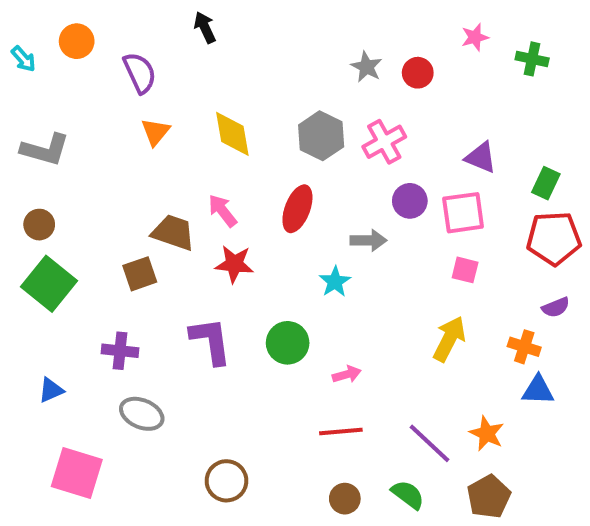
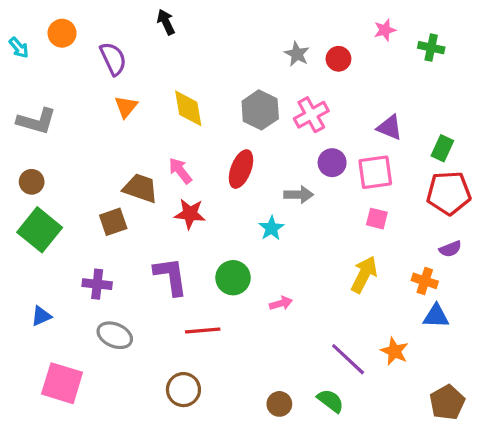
red line: (341, 432) -> (203, 330), moved
brown pentagon: (489, 497) -> (447, 402), moved

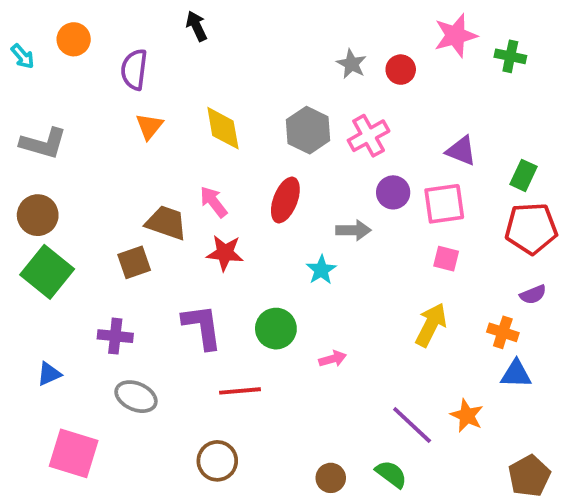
pink star: (385, 30) -> (456, 36), size x1.6
purple semicircle: (113, 59) -> (134, 70), turned -148
brown circle: (32, 182) -> (38, 215), size x1.4

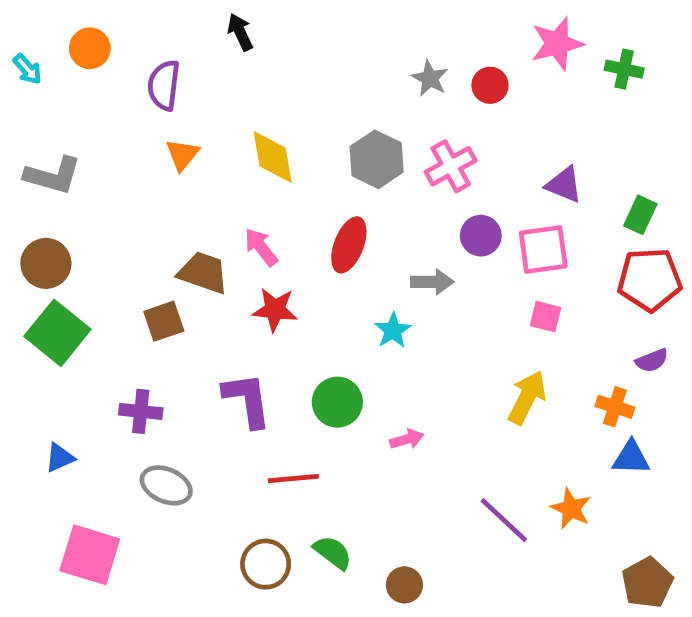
green semicircle: (391, 474) -> (333, 552), moved

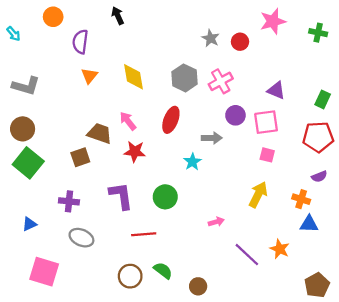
orange circle: (90, 48) -> (53, 17), moved
green cross: (624, 69) -> (318, 33), moved
green rectangle: (640, 215) -> (323, 99), moved
pink arrow: (407, 439) -> (216, 222), moved

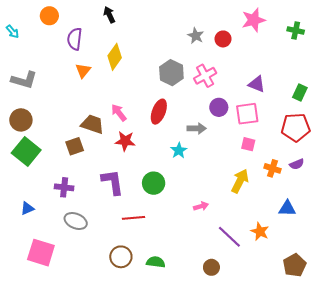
yellow diamond: (134, 77) -> (115, 57), moved, turned 45
orange cross: (301, 199) -> (272, 168), moved
green semicircle: (163, 270) -> (156, 262), moved, turned -30
brown circle: (198, 286) -> (211, 267), moved

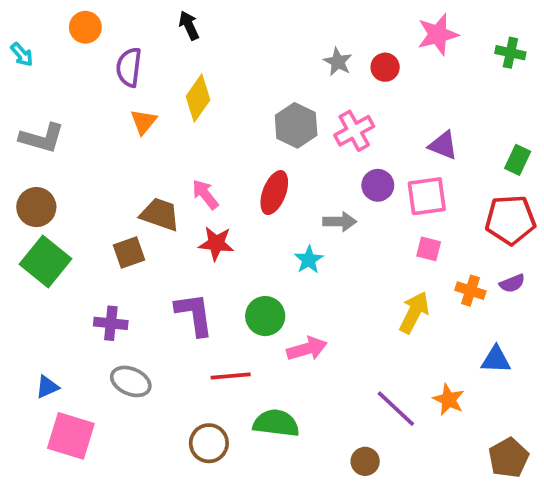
pink arrow: (201, 206) -> (307, 349), moved, size x1.5
blue triangle: (27, 208) -> (47, 387), moved
green semicircle: (156, 262) -> (276, 423), moved, size x1.4

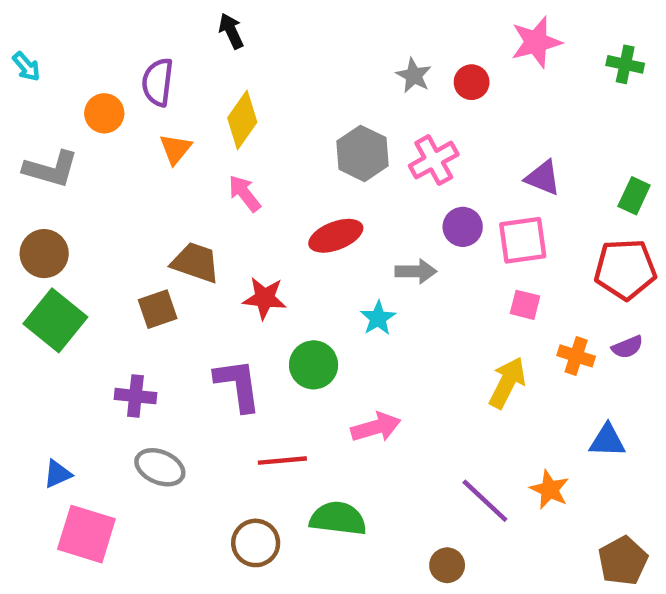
orange circle: (85, 27) -> (104, 113), moved
red ellipse: (274, 193) -> (336, 236), turned 48
pink arrow: (205, 194) -> (245, 193), moved
green circle: (265, 316) -> (314, 365), moved

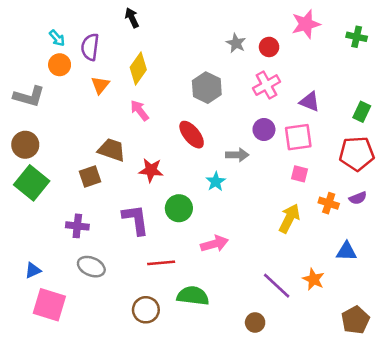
cyan arrow: (26, 67) -> (57, 38), moved
pink cross: (434, 160) -> (266, 85), moved
red ellipse: (336, 236) -> (192, 135), turned 72

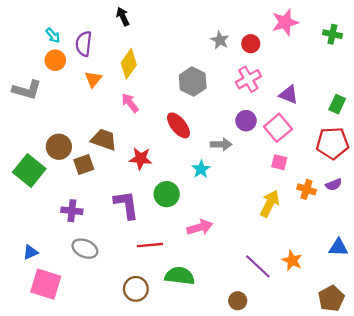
pink square: (298, 137) -> (278, 128), turned -32
brown circle: (25, 145) -> (59, 147), moved
blue triangle: (346, 251) -> (338, 247), moved

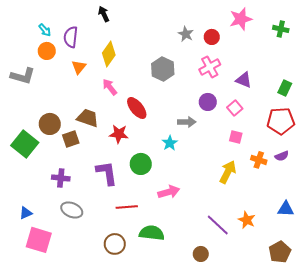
red ellipse: (178, 125) -> (137, 108), moved
pink square: (278, 128) -> (235, 108), size x0.7

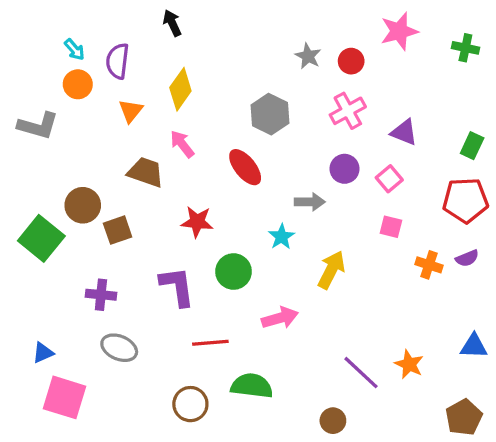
red ellipse: (137, 108) -> (245, 167), moved
brown trapezoid: (88, 118) -> (146, 172), moved
yellow arrow: (228, 172) -> (331, 270), moved

